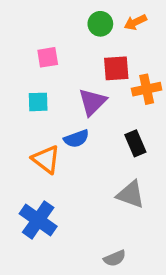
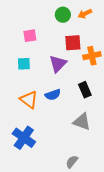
blue semicircle: (76, 139) -> (53, 95), moved
gray semicircle: (115, 258) -> (72, 162), turned 152

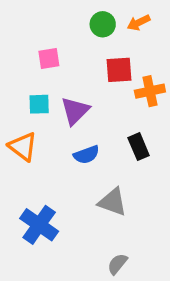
purple triangle: (58, 64) -> (75, 111), moved
orange triangle: (29, 100) -> (23, 147), moved
gray triangle: (82, 122) -> (112, 202), moved

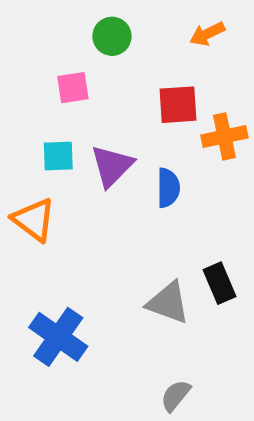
green circle: (103, 24) -> (112, 36), moved
black rectangle: (139, 147) -> (220, 283), moved
blue semicircle: (86, 155) -> (168, 188), moved, turned -70

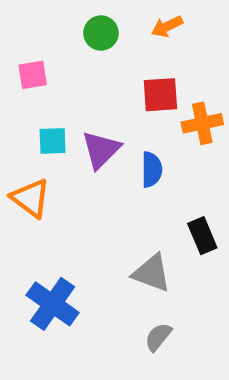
orange arrow: (207, 34) -> (167, 26), moved
pink square: (73, 88) -> (33, 75), moved
black rectangle: (220, 283) -> (202, 236), moved
gray semicircle: (176, 396) -> (158, 337), moved

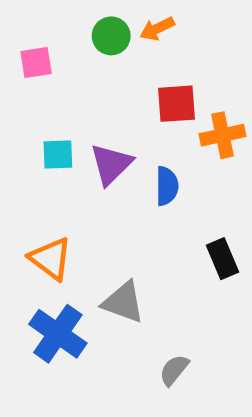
orange arrow: (167, 26) -> (157, 29), moved
pink square: (33, 75) -> (36, 63), moved
orange triangle: (31, 198) -> (51, 259), moved
gray triangle: (152, 273) -> (123, 302), moved

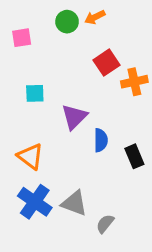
red square: (177, 104) -> (107, 63), turned -30
purple triangle: (111, 164) -> (74, 117), moved
blue semicircle: (167, 186) -> (101, 140), moved
gray triangle: (123, 302) -> (74, 203), moved

